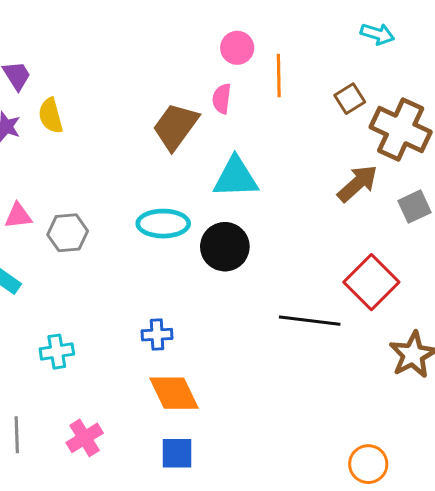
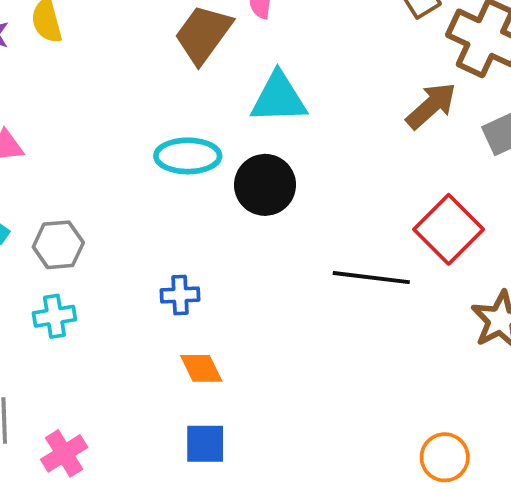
gray hexagon: (68, 233) -> (58, 245), moved
orange diamond: (174, 393) -> (201, 368), size x0.7
pink cross: (85, 438) -> (64, 453), moved

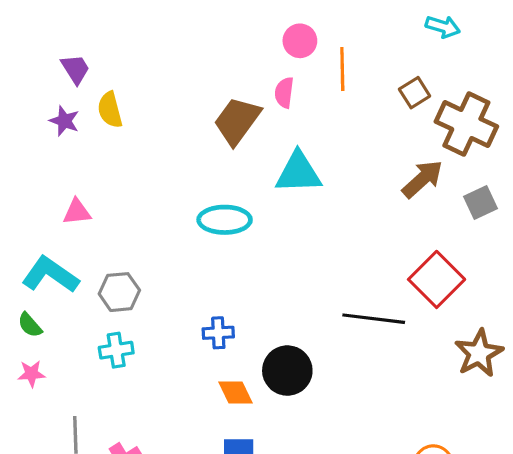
black circle: (265, 185) -> (287, 371), moved

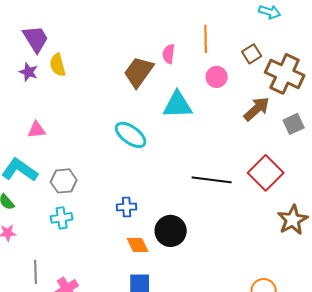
pink circle: (300, 41) -> (217, 77), moved
purple trapezoid: (75, 69) -> (36, 39), size x1.4
cyan ellipse: (225, 220) -> (131, 135), turned 36
black line: (374, 319) -> (212, 180), moved

